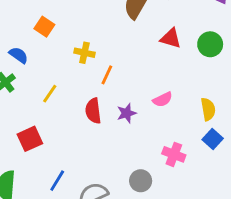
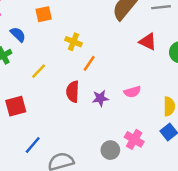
orange square: (44, 27) -> (44, 14), turned 35
gray circle: (141, 181) -> (110, 150), moved

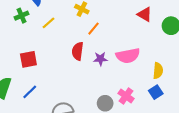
yellow line: (39, 71) -> (49, 23), moved
pink semicircle: (132, 92) -> (128, 56), size x1.6
blue line: (33, 145) -> (30, 92), moved

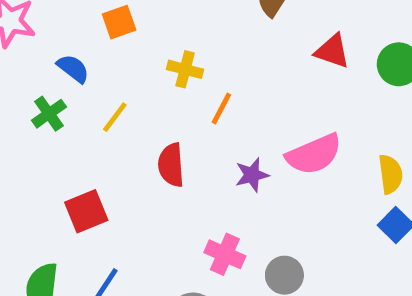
red semicircle: (78, 51) -> (171, 165), moved
pink cross: (126, 96) -> (225, 254), moved

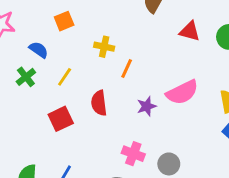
red square: (86, 211) -> (61, 119), moved

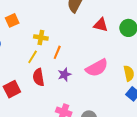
yellow line: (65, 77) -> (33, 57), moved
purple star: (147, 106) -> (64, 75), moved

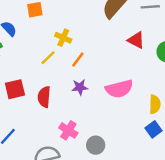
red semicircle: (39, 77) -> (44, 97), moved

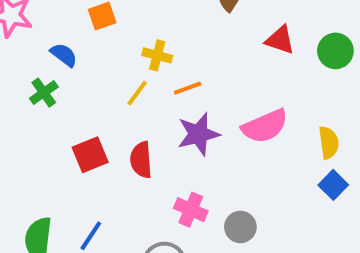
orange line: (78, 59) -> (188, 88), turned 42
purple star: (80, 87) -> (198, 134), size x1.5

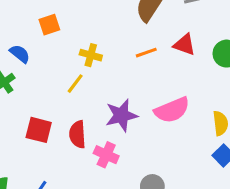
orange line: (188, 88) -> (146, 53), moved
red square: (90, 155) -> (39, 130), turned 36
pink cross: (191, 210) -> (106, 155), moved

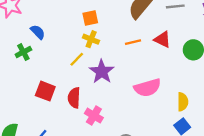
orange square: (49, 25) -> (90, 18), moved
purple star: (121, 115) -> (102, 72), moved, turned -30

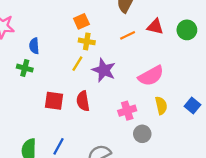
blue semicircle: (38, 32) -> (34, 46), turned -126
green cross: (23, 52) -> (25, 68), turned -35
yellow semicircle: (183, 102) -> (161, 106), moved
pink cross: (94, 116) -> (127, 111), moved, turned -36

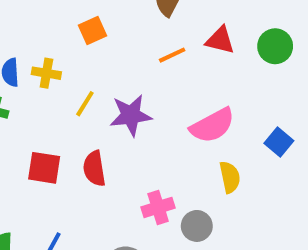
yellow cross: (87, 41) -> (46, 73), moved
purple star: (104, 70) -> (131, 115), turned -30
blue square: (192, 106) -> (279, 142), moved
pink cross: (127, 111) -> (158, 207), moved

